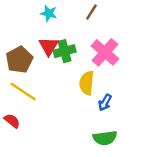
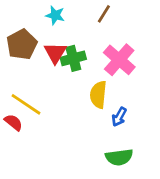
brown pentagon: (19, 60) -> (22, 44), moved
red semicircle: (12, 121) -> (13, 122), moved

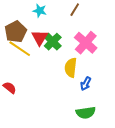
green cross: (73, 58) -> (53, 42), turned -30
yellow line: (26, 104) -> (20, 49), moved

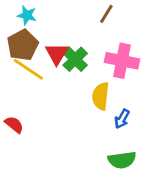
cyan star: (40, 11) -> (27, 15), moved
pink cross: (86, 43) -> (122, 61), turned -30

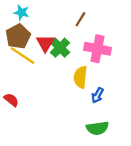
brown line: (106, 14) -> (80, 19), moved

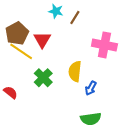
cyan star: (21, 12) -> (56, 11), moved
green cross: (60, 48) -> (43, 78), moved
pink cross: (97, 49) -> (104, 45), moved

